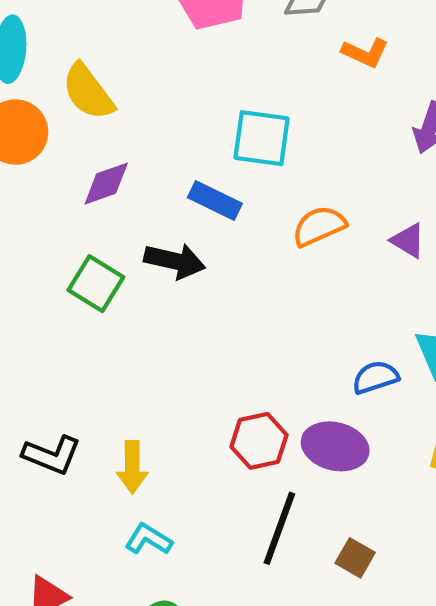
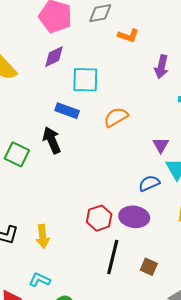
purple diamond: (106, 184) -> (54, 57), moved
purple triangle: (408, 241) -> (161, 145), moved, turned 36
black arrow: (175, 261) -> (52, 140), turned -120
cyan L-shape: (149, 539) -> (40, 280), moved

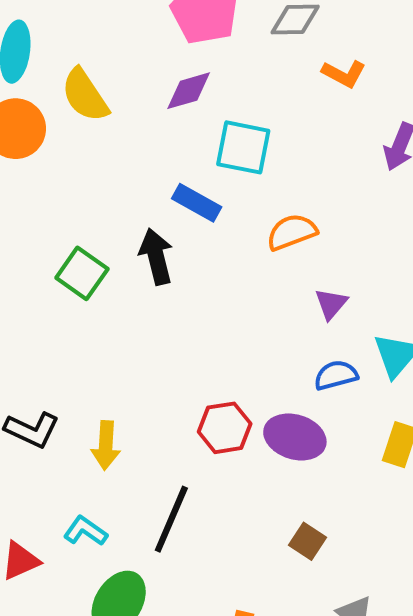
purple triangle: (161, 145) -> (331, 304), moved
black line: (113, 257) -> (171, 519), moved

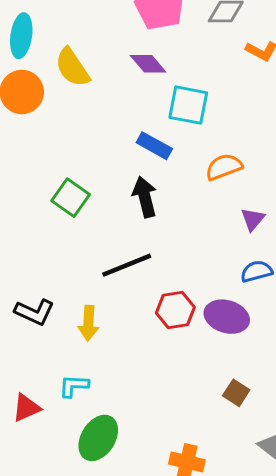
purple diamond: (189, 91) -> (148, 64), turned 66
black arrow: (156, 257) -> (145, 197), moved
black line: (171, 519) -> (127, 265), moved, turned 45
cyan L-shape: (85, 531) -> (74, 386), turned -32

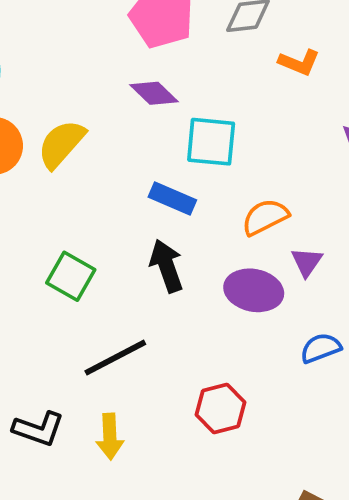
yellow semicircle: (72, 67) -> (61, 144), moved, turned 81
purple triangle: (253, 219) -> (307, 262), moved
black line: (127, 265) -> (115, 358), moved
purple ellipse: (227, 317) -> (254, 290), moved

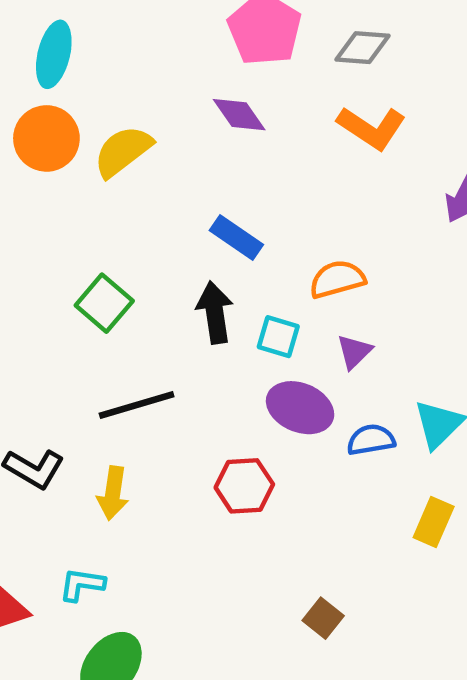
orange L-shape: (299, 62) -> (372, 128), moved, size x1.4
cyan square: (211, 142) -> (278, 337), moved, size x0.7
purple triangle: (307, 262) -> (354, 352), moved
purple ellipse: (254, 290) -> (300, 408), moved

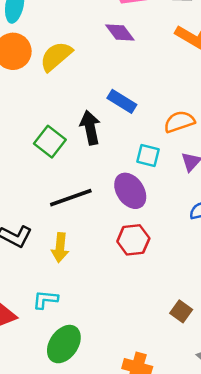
black arrow: (215, 313) -> (90, 128), moved
purple ellipse: (300, 408) -> (130, 191), moved, turned 36

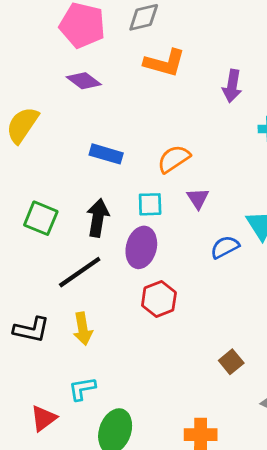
black arrow: (90, 128) -> (98, 218), moved, turned 36
purple ellipse: (130, 191) -> (141, 247), turned 64
brown square: (181, 311) -> (231, 362), turned 30

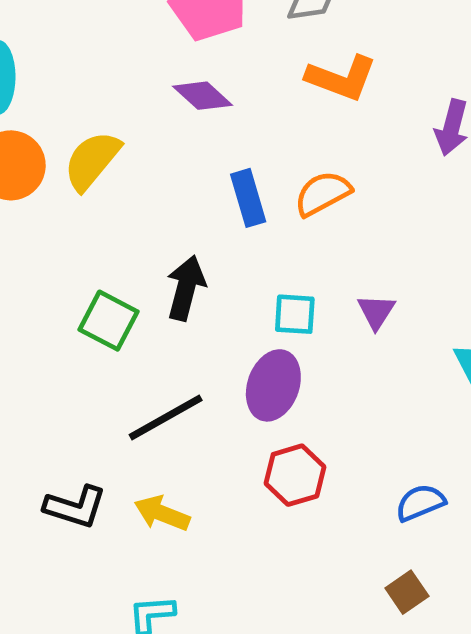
blue rectangle: (106, 154) -> (248, 198), moved, turned 52
orange semicircle: (174, 159) -> (323, 194), moved
black arrow: (98, 218) -> (186, 288), moved
blue semicircle: (225, 247) -> (420, 503), moved
yellow arrow: (83, 329) -> (162, 513), turned 116

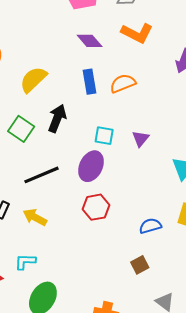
purple diamond: (202, 96) -> (90, 41), moved
yellow semicircle: (92, 161) -> (33, 79), moved

